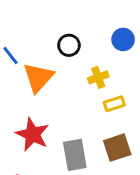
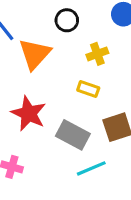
yellow rectangle: (114, 104) -> (88, 89), moved, turned 36
gray rectangle: (75, 155) -> (73, 135), turned -52

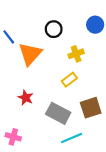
yellow rectangle: (88, 89) -> (69, 80), turned -56
red star: (29, 113) -> (26, 98), size x0.6

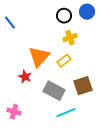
black circle: (54, 29) -> (64, 16), moved
orange triangle: (30, 54) -> (39, 57), moved

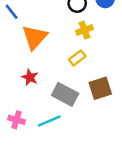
orange triangle: (39, 57) -> (35, 37), moved
cyan line: (66, 113) -> (49, 121), moved

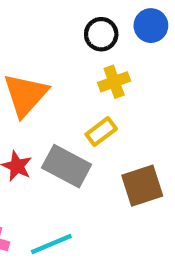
gray rectangle: (65, 94) -> (67, 166), moved

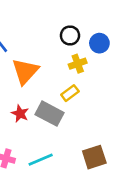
blue circle: (151, 26) -> (99, 43), moved
brown square: (142, 186) -> (94, 157), moved

